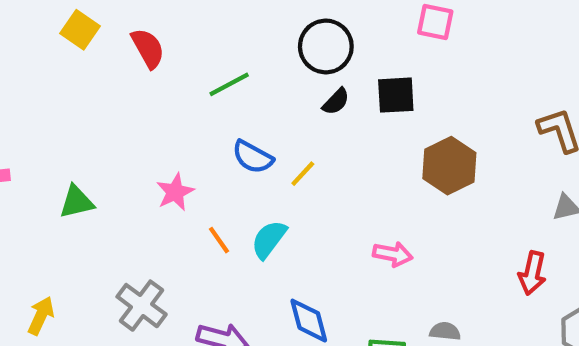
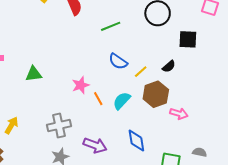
black semicircle: (336, 102) -> (169, 66), moved
brown hexagon: (449, 166) -> (156, 94), moved
pink star: (175, 192) -> (81, 85), moved
gray cross: (142, 306) -> (59, 125), turned 35

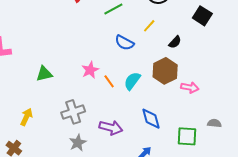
black square: (188, 39) -> (202, 16), moved, turned 36
yellow line: (141, 72) -> (149, 26), moved
green triangle: (34, 74) -> (44, 74), moved

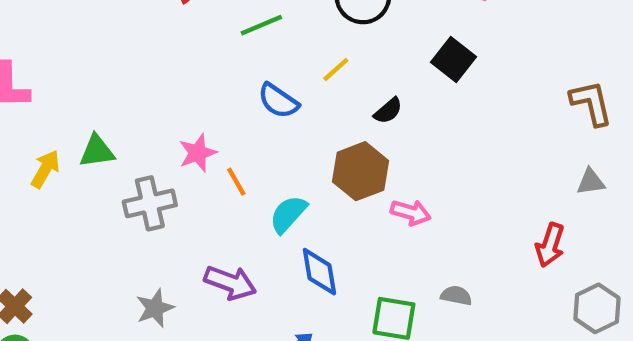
cyan semicircle: (132, 81) -> (288, 214), moved
gray cross: (73, 112) -> (150, 203), moved
yellow arrow: (26, 117) -> (45, 169), moved

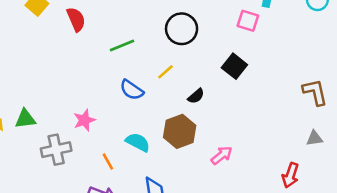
orange line: (236, 182) -> (108, 161), moved
pink arrow: (411, 212) -> (222, 155), moved, turned -55
cyan semicircle: (288, 214) -> (138, 142), moved, turned 75

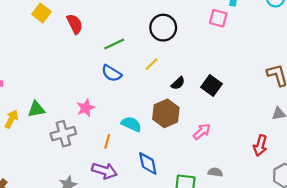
black square: (234, 66) -> (212, 85), moved
blue semicircle: (132, 90) -> (112, 73), moved
orange line: (108, 161) -> (107, 141), turned 48

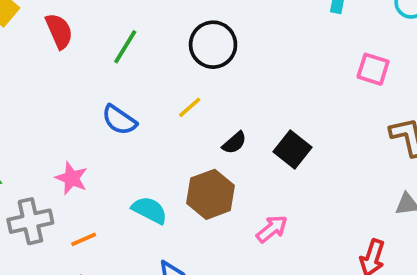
pink square: (218, 18) -> (373, 69), moved
green line: (114, 44) -> (125, 47), moved, turned -36
pink star: (86, 108) -> (71, 178), turned -30
orange line: (107, 141) -> (84, 239), moved, turned 48

